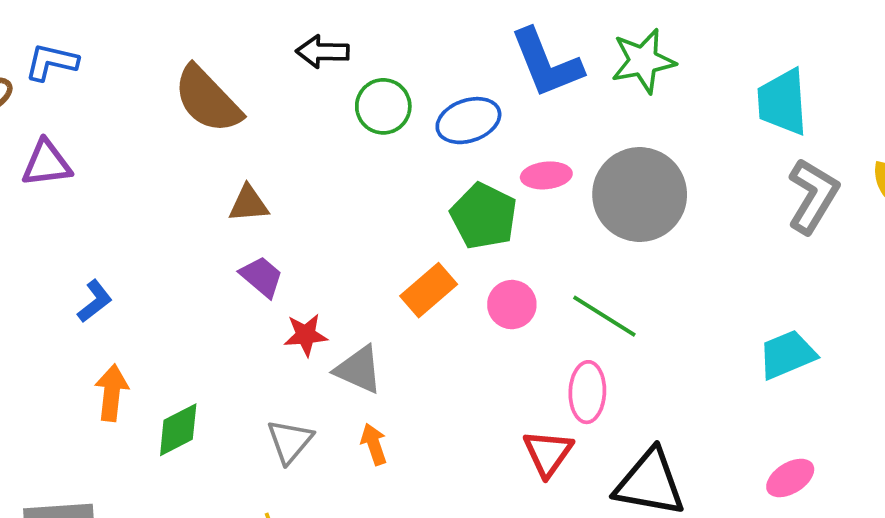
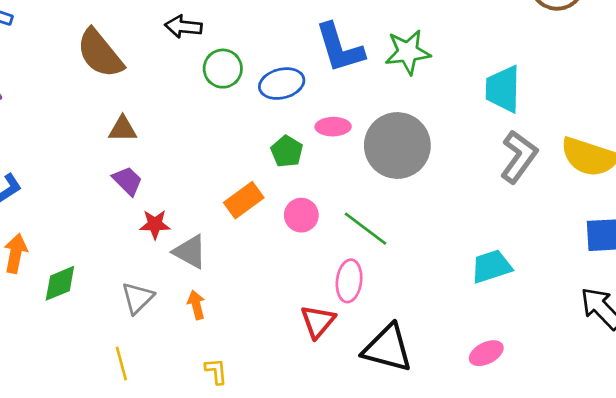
green pentagon: (484, 216) -> (287, 151), size x0.7

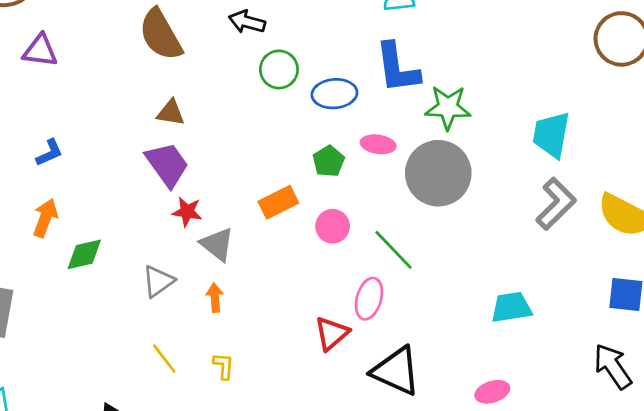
green star: (408, 52) -> (448, 108), moved
purple trapezoid: (127, 181) -> (167, 165), size x1.5
yellow line: (121, 363) -> (164, 359), moved, turned -32

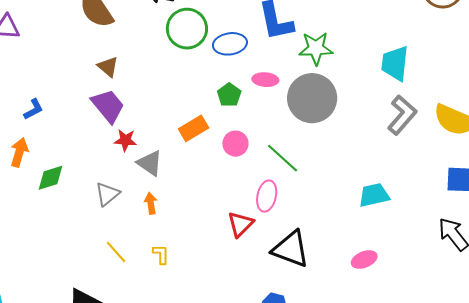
green circle: (279, 69) -> (187, 29), size x1.4
brown triangle: (171, 113) -> (108, 67), turned 35
blue L-shape: (49, 153) -> (33, 109), moved

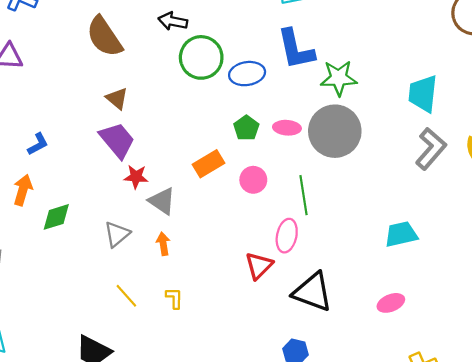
pink ellipse: (265, 80) -> (287, 128), moved
green line: (283, 158) -> (303, 195), turned 39

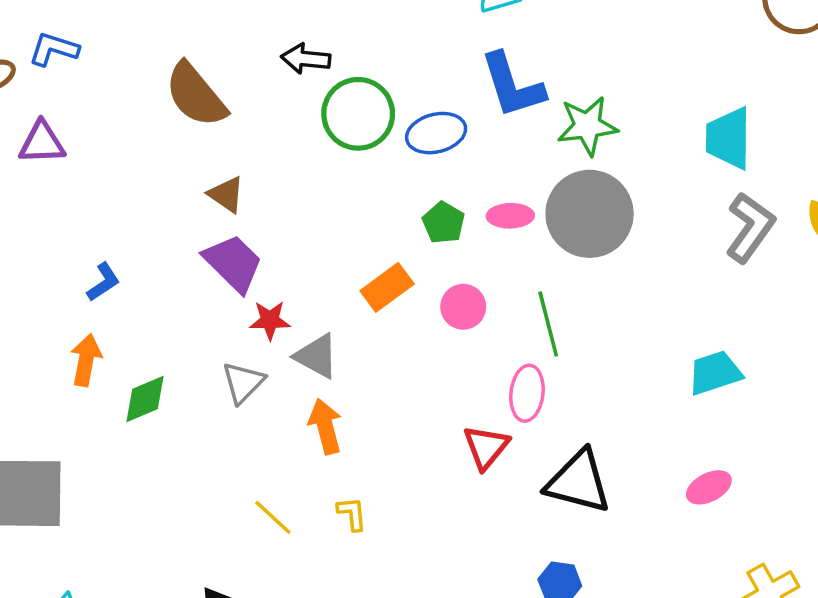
gray triangle: (117, 234) -> (243, 383), moved
orange arrow: (163, 244) -> (325, 426), size x1.4

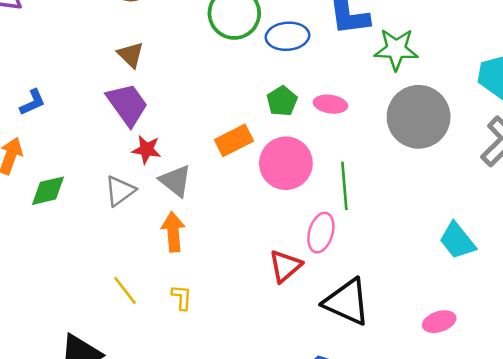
gray circle: (590, 214) -> (419, 117), moved
pink circle: (463, 307) -> (286, 163), size x1.6
cyan trapezoid: (715, 373) -> (457, 241), turned -120

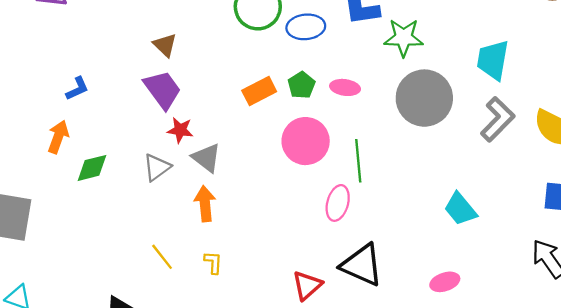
orange rectangle: (234, 140) -> (259, 91), moved
red triangle: (285, 266) -> (307, 285), moved

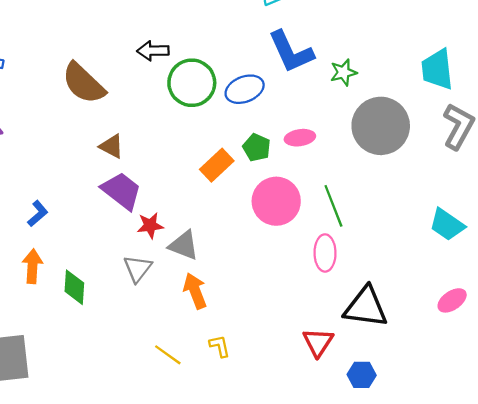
green star: (404, 38) -> (343, 72), size x0.7
green diamond: (92, 168) -> (74, 287), turned -56

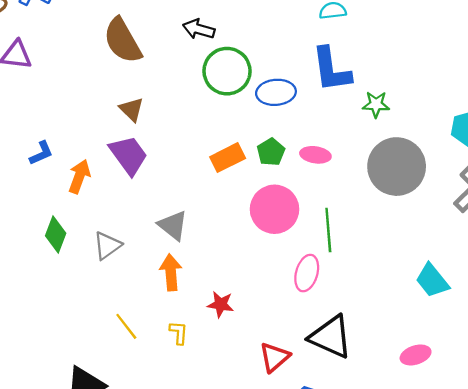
red star: (150, 225) -> (221, 304), moved
orange arrow: (32, 266) -> (79, 176), moved
gray triangle: (138, 269) -> (107, 245), moved

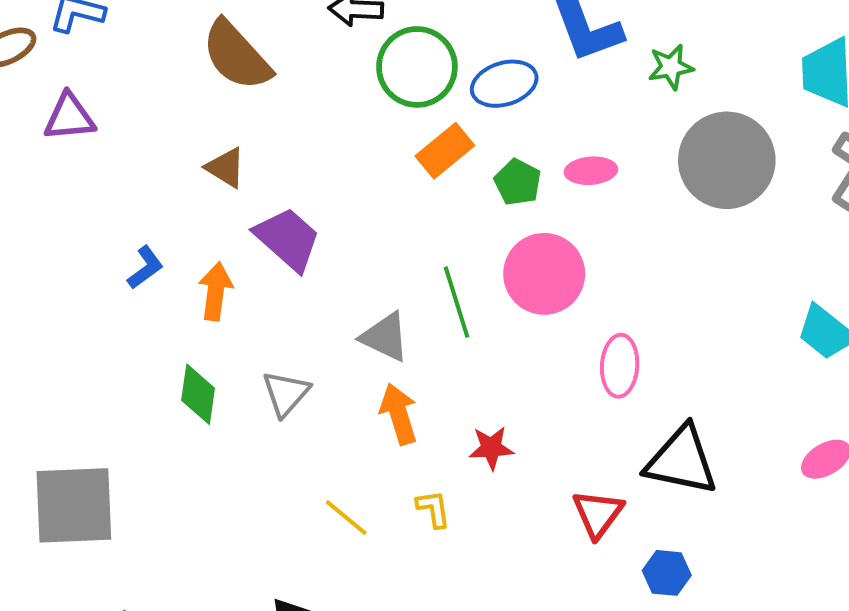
brown triangle: (132, 109) -> (226, 168), moved
orange rectangle: (228, 158) -> (445, 151), moved
green line: (328, 230) -> (457, 302), moved

